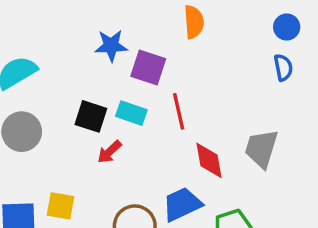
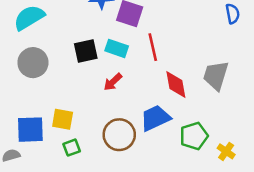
black square: (91, 116) -> (86, 51), turned -30
red arrow: (109, 152) -> (113, 82), moved

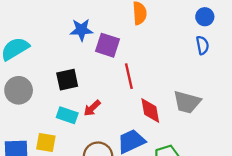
cyan rectangle: (117, 48) -> (67, 115), moved
gray trapezoid: (216, 75) -> (187, 102), turned -92

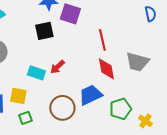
red line: (129, 76) -> (102, 40), moved
black square: (67, 80) -> (44, 31), moved

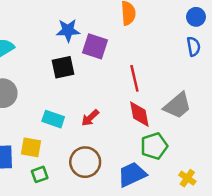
gray trapezoid: (137, 62) -> (178, 105), turned -55
red arrow: (57, 67) -> (90, 118), moved
blue trapezoid: (90, 95) -> (132, 174), moved
green pentagon: (120, 109) -> (154, 146), moved

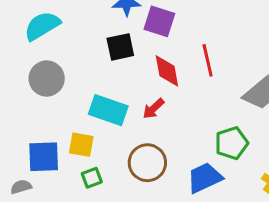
red diamond: (139, 114) -> (167, 71), moved
cyan rectangle: (53, 119) -> (108, 110), size x1.4

